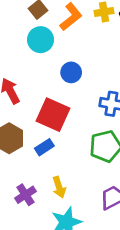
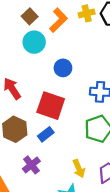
yellow arrow: (59, 187) -> (79, 168), moved
purple cross: (25, 195) -> (31, 165), moved

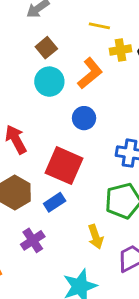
orange L-shape: (58, 20) -> (90, 73), moved
yellow arrow: (79, 168) -> (96, 237), moved

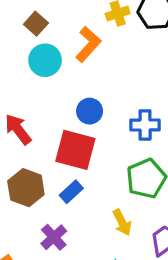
blue circle: (84, 118) -> (90, 111), moved

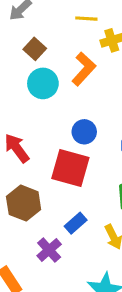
blue rectangle: (71, 192) -> (76, 223), moved

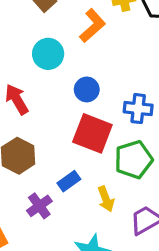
cyan circle: (43, 83) -> (48, 54), moved
red square: (70, 168) -> (92, 133), moved

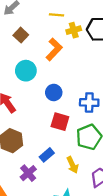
red square: (92, 133) -> (60, 122), size x0.7

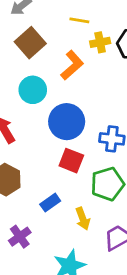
brown square: (21, 35) -> (30, 43), size x1.5
blue circle: (54, 92) -> (67, 122), size x1.6
purple cross: (28, 173) -> (20, 237), moved

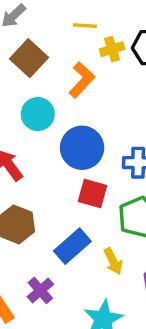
blue rectangle: (50, 203) -> (72, 246), size x1.5

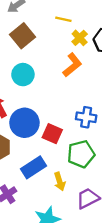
yellow cross: (112, 49) -> (80, 38), turned -35
orange L-shape: (82, 80) -> (72, 65), moved
blue circle: (82, 148) -> (24, 123), moved

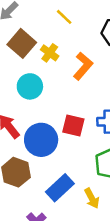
yellow line: (63, 19) -> (64, 17), turned 42
yellow cross: (80, 38) -> (50, 53), moved
red square: (52, 134) -> (73, 126), moved

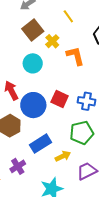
orange L-shape: (83, 66) -> (75, 56), turned -65
yellow arrow: (92, 198) -> (63, 156), turned -98

